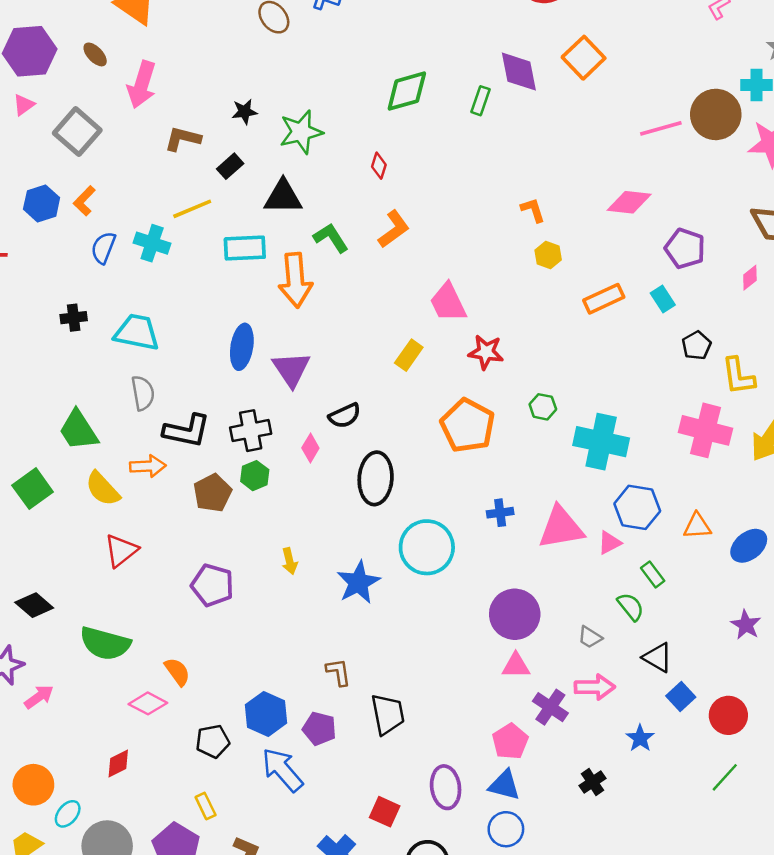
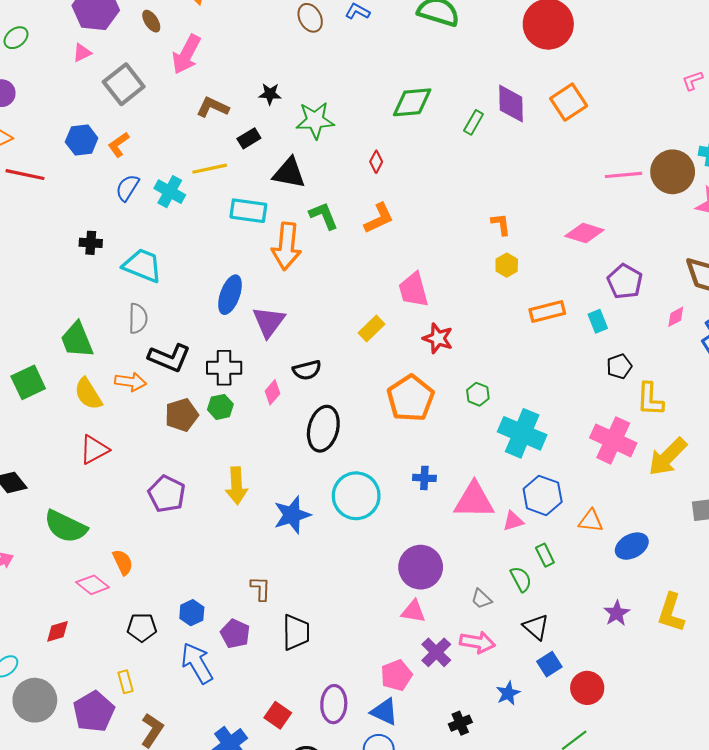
yellow arrow: (290, 561) -> (236, 486), size x1.6
blue hexagon: (266, 714) -> (192, 613), size x0.7

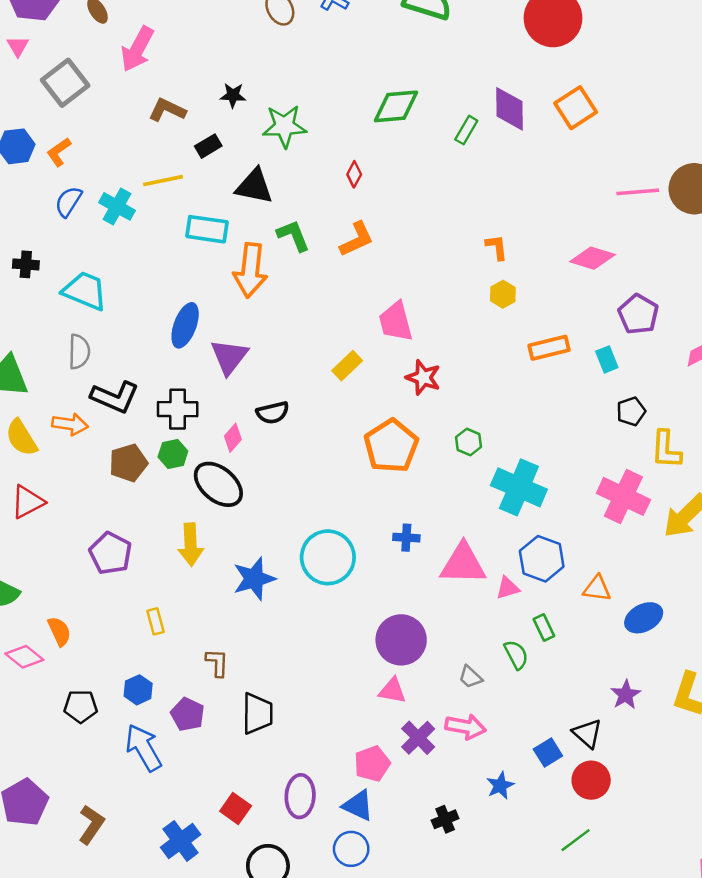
pink triangle: (82, 53) -> (18, 46), turned -36
black ellipse: (323, 429) -> (218, 484), moved, turned -66
black triangle: (536, 627) -> (587, 733), moved
yellow rectangle: (125, 682) -> (155, 621), moved

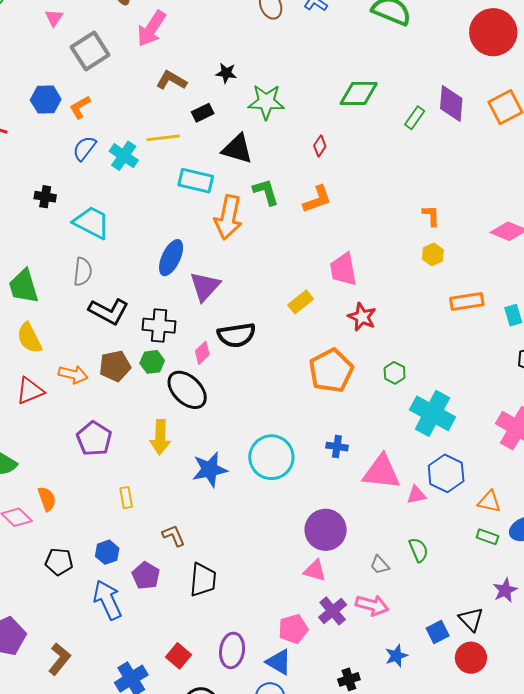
black semicircle: (273, 413) -> (237, 335), size x1.4
orange arrow: (70, 424) -> (73, 374), moved
green rectangle: (544, 627) -> (487, 537), moved, turned -50
brown L-shape: (217, 663) -> (174, 536), turned -30

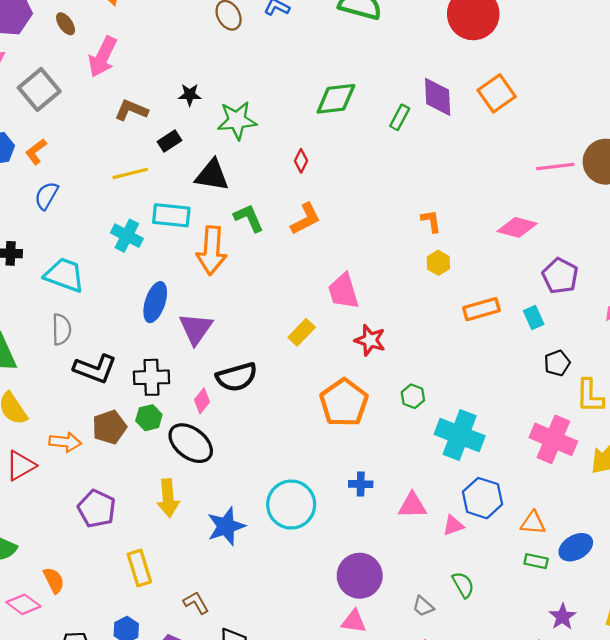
cyan cross: (124, 156) -> (127, 236), moved
pink triangle: (381, 472) -> (412, 505), size x0.7
yellow rectangle: (126, 498) -> (139, 568), size x1.5

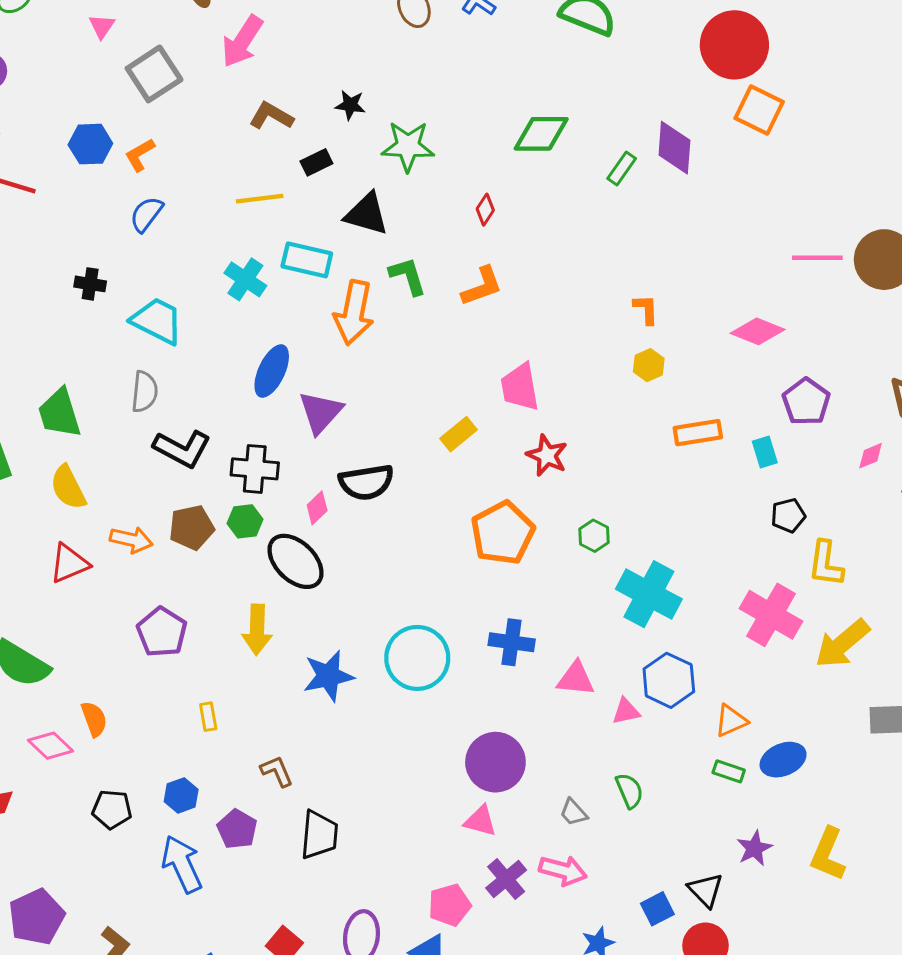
orange square: (497, 93) -> (759, 110), moved, turned -36
blue cross: (361, 484) -> (512, 642), size x1.4
orange triangle: (533, 523) -> (731, 721), turned -36
yellow rectangle: (139, 568) -> (208, 717), size x0.6

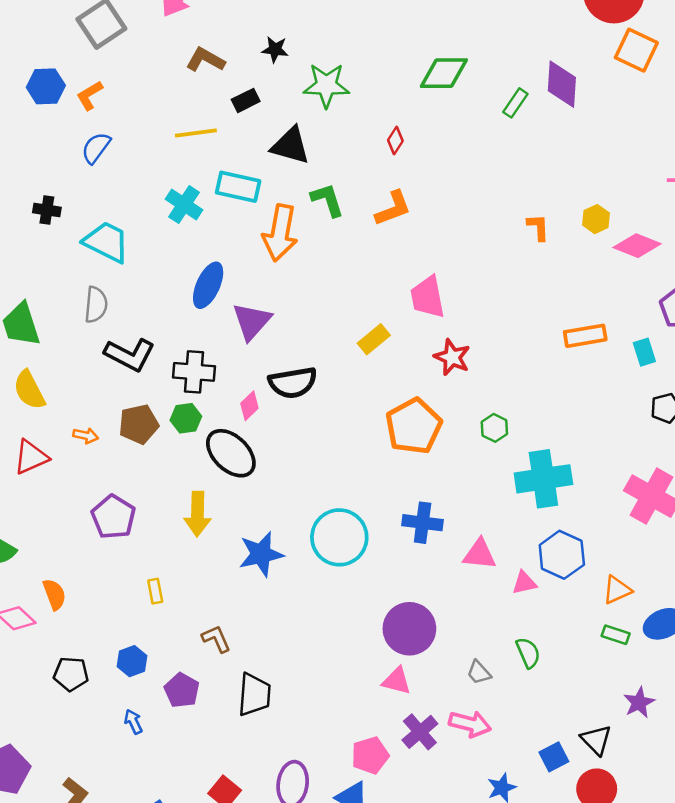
yellow hexagon: (649, 365) -> (596, 219), moved
orange arrow: (131, 540) -> (86, 436), size x0.7
cyan cross: (649, 594) -> (543, 479), turned -36
blue arrow: (182, 864) -> (133, 722), size x0.5

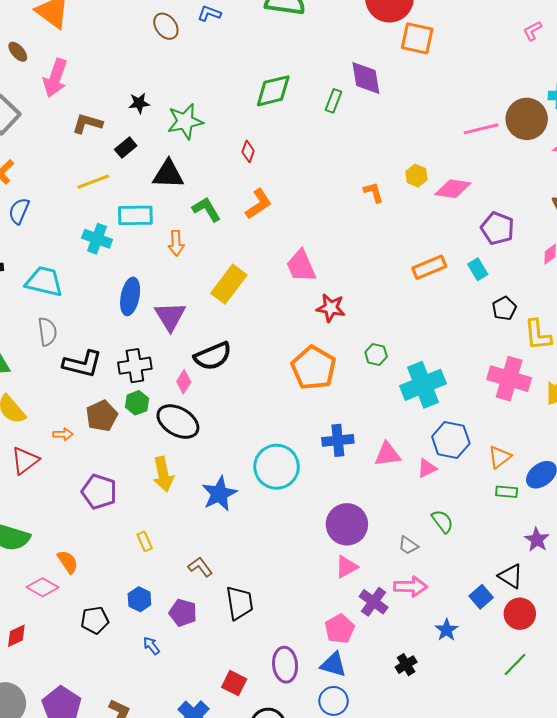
orange arrow: (280, 233) -> (176, 243), size x0.6
yellow rectangle: (374, 339) -> (229, 284), moved, size x1.5
pink triangle: (397, 681) -> (346, 567), turned -30

